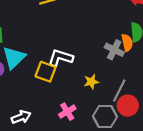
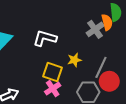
gray cross: (114, 50) -> (95, 29), turned 30
yellow square: (46, 72) -> (52, 72), moved

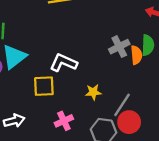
gray cross: (95, 29) -> (119, 47), moved
yellow square: (52, 72) -> (44, 86), moved, turned -30

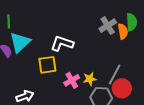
yellow star: (93, 92) -> (90, 79), moved
pink cross: (64, 121) -> (72, 80), moved

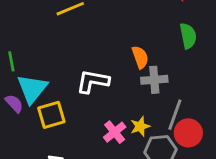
gray cross: (108, 26) -> (154, 80), moved, turned 36
orange semicircle: (123, 31) -> (140, 57), moved
yellow square: (47, 65) -> (51, 115), moved

